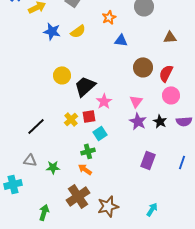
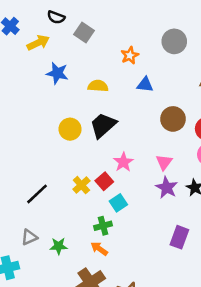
yellow semicircle: (78, 31) -> (98, 86), moved, turned -140
black trapezoid: (85, 86) -> (103, 125), moved
red square: (89, 116) -> (104, 181), turned -32
gray triangle: (30, 160) -> (29, 237), turned -32

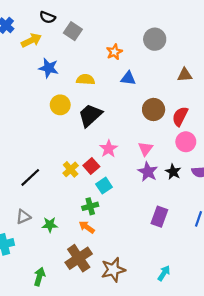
yellow circle: (70, 129) -> (60, 105), moved

